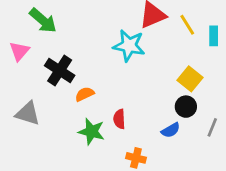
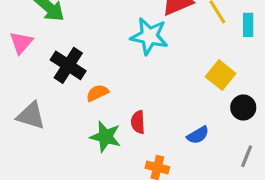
black circle: (186, 107) -> (243, 108), moved
gray line: (212, 127) -> (247, 156), moved

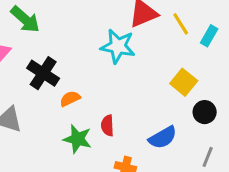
cyan rectangle: (248, 25) -> (209, 36), turned 30
blue semicircle: (198, 135) -> (163, 137), size x1.4

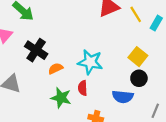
cyan star: (118, 46) -> (90, 62), moved
black circle: (205, 112) -> (139, 78), moved
blue semicircle: (163, 137) -> (123, 97), turned 36

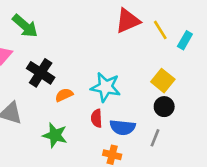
blue semicircle: (123, 97) -> (123, 127), moved
green star: (61, 98) -> (55, 135), moved
gray line: (155, 111) -> (155, 138), moved

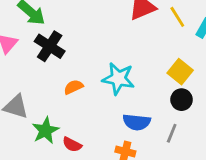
black cross: (41, 73) -> (50, 46), moved
red semicircle: (97, 118) -> (72, 145), moved, turned -60
green star: (55, 135) -> (45, 130), moved, turned 30

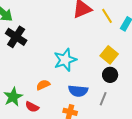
cyan star: (118, 79) -> (65, 60), turned -30
orange semicircle: (73, 87) -> (43, 85), moved

